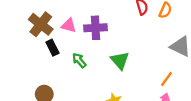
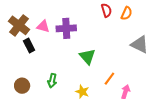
green arrow: (79, 60) -> (52, 81), moved, turned -128
orange line: (166, 79) -> (109, 79), moved

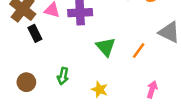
orange line: (109, 79) -> (139, 50), moved

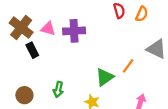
green triangle: (106, 47) -> (105, 77), moved, turned 36

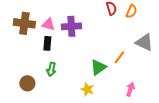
brown cross: (21, 28) -> (24, 23), turned -30
black rectangle: (32, 50) -> (47, 43), moved, turned 32
green arrow: (58, 90) -> (51, 69), moved

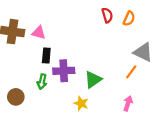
purple cross: (71, 26) -> (64, 71), moved
black rectangle: (47, 43) -> (46, 56), moved
orange line: (119, 57) -> (131, 72), moved

